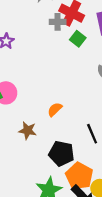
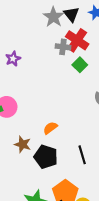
black pentagon: (61, 154) -> (46, 157), moved

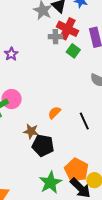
black line: (82, 155) -> (84, 121), moved
black pentagon: (46, 157) -> (43, 145), moved

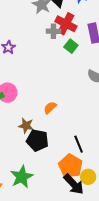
black line: (84, 121) -> (79, 144), moved
green star: (50, 183) -> (22, 177), moved

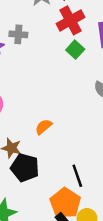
red cross: (66, 24) -> (70, 20), turned 30
gray cross: (53, 31) -> (18, 34), moved

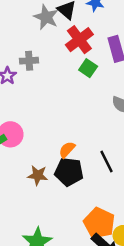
black pentagon: (25, 168) -> (69, 172), moved
black line: (77, 176) -> (106, 162), moved

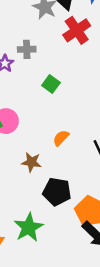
green square: (88, 68) -> (51, 84), moved
black pentagon: (69, 172) -> (57, 192), moved

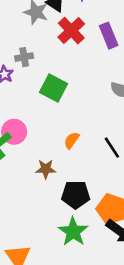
green square: (51, 84) -> (53, 88), size x1.5
green star: (29, 228) -> (73, 232), moved

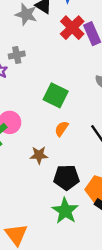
red cross: (71, 31) -> (72, 28), moved
green square: (53, 88) -> (56, 95), moved

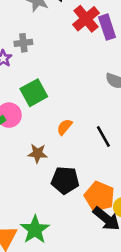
green square: (56, 95) -> (34, 93), moved, turned 30
green star: (65, 211) -> (35, 230), moved

